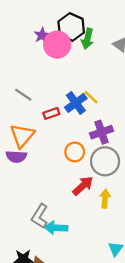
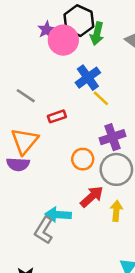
blue cross: (76, 103) -> (88, 78), moved
cyan arrow: (56, 228) -> (58, 215), moved

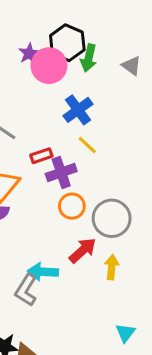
yellow line: (101, 98) -> (87, 145), moved
purple cross: (112, 137) -> (61, 173), moved

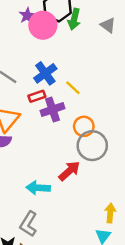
blue cross: (78, 110) -> (45, 73), moved
orange circle: (72, 206) -> (84, 126), moved
yellow arrow: (112, 267) -> (110, 213), moved
gray L-shape: (26, 290) -> (28, 224), moved

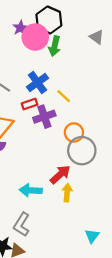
green arrow: (74, 19) -> (55, 46), moved
yellow arrow: (110, 213) -> (67, 193), moved

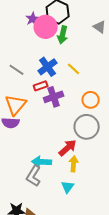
yellow line: (64, 96) -> (74, 69), moved
orange circle: (74, 132) -> (91, 100), moved
gray L-shape: (22, 224) -> (34, 176), moved
cyan triangle: (92, 236) -> (68, 187), moved

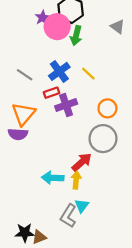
yellow arrow: (74, 164) -> (76, 180), moved
gray L-shape: (34, 176) -> (68, 216), moved

